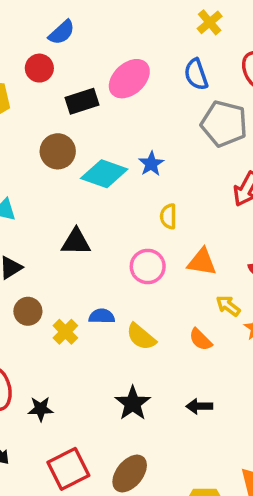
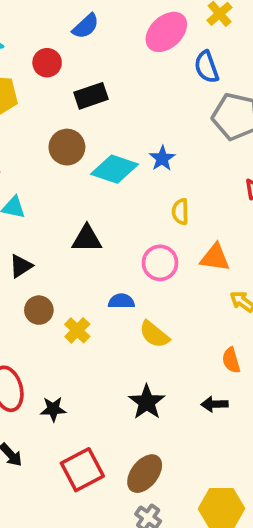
blue semicircle: (62, 32) -> (86, 26), moved
pink ellipse: (129, 79) -> (166, 32), moved
blue semicircle: (102, 316) -> (121, 301), moved
orange semicircle: (200, 340) -> (231, 360), moved, turned 30

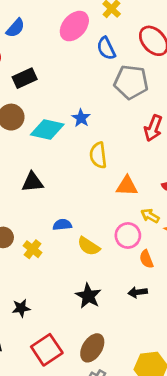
yellow semicircle: (180, 212) -> (98, 155), size x1.4
pink circle: (160, 263) -> (128, 235), moved

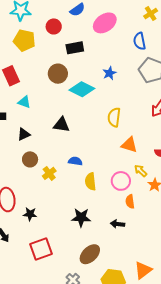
pink ellipse: (74, 26) -> (105, 23), moved
blue star: (81, 118) -> (109, 73), moved
yellow semicircle: (89, 246) -> (90, 182), turned 36
black star: (88, 296) -> (81, 218), turned 30
brown ellipse: (92, 348) -> (90, 254), moved

